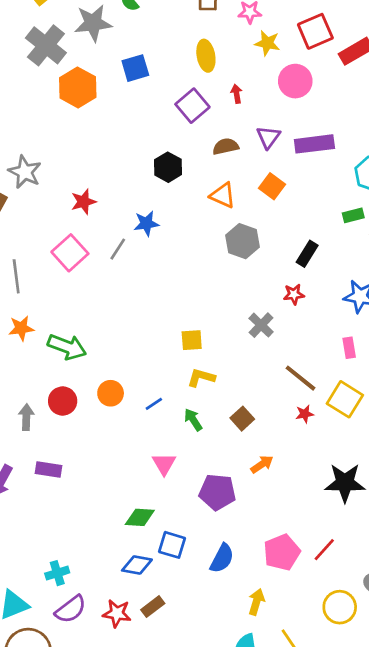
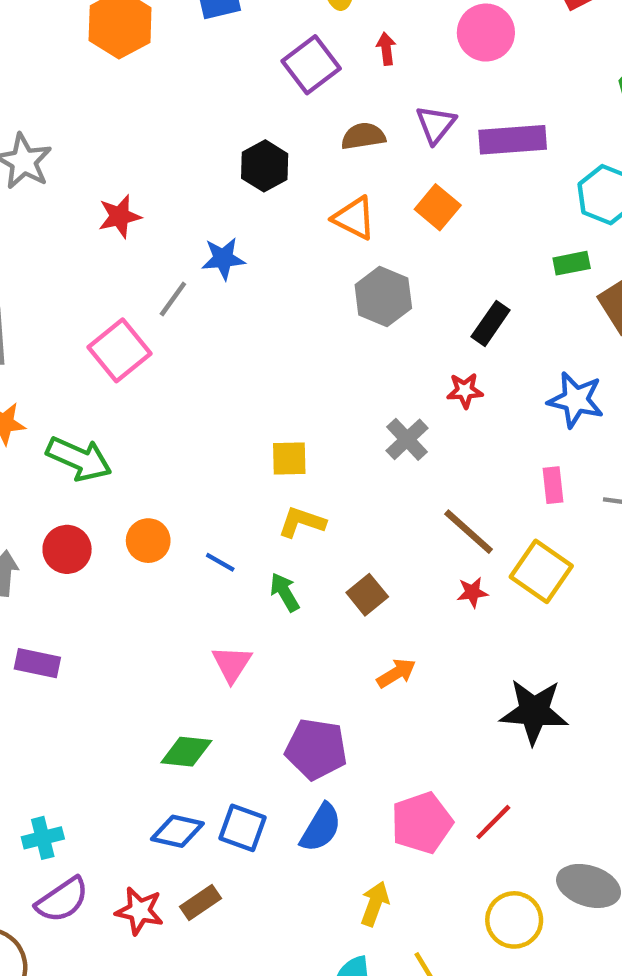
pink square: (70, 253) -> (119, 350), moved
blue line: (154, 404) -> (220, 562), turned 60
purple pentagon: (217, 492) -> (316, 749), moved
blue square: (172, 545) -> (243, 828), moved

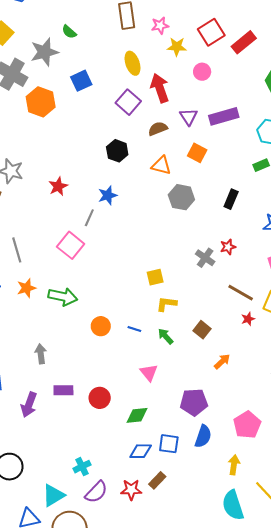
pink circle: (486, 33) -> (202, 72), size x0.7
red arrow: (386, 49) -> (160, 88), size x2.0
red star: (465, 391) -> (228, 247), moved
red circle: (67, 549) -> (100, 398), moved

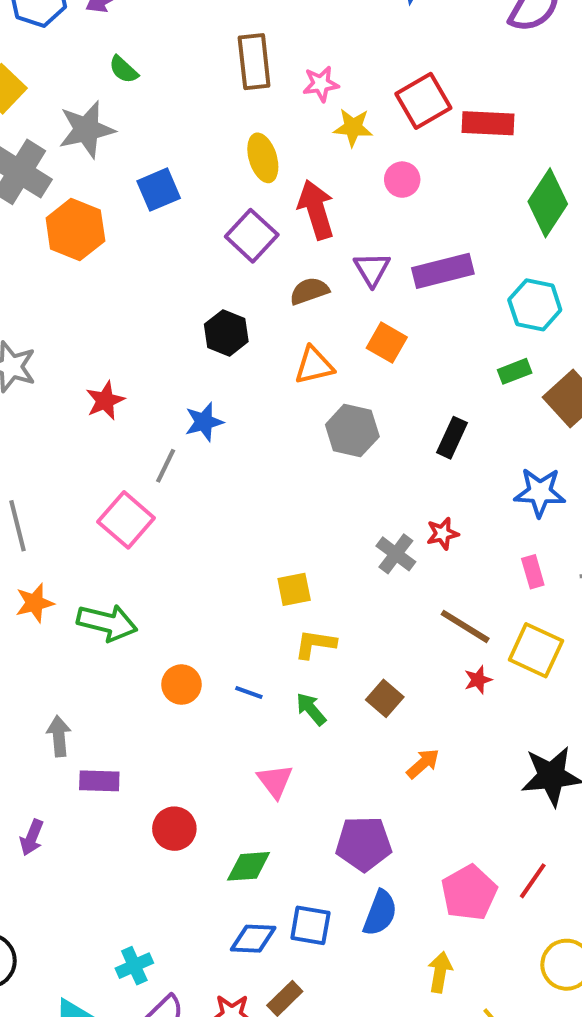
green semicircle: (69, 32) -> (123, 70), moved
red rectangle: (244, 42) -> (488, 123), turned 40
orange triangle: (161, 165) -> (314, 365), turned -30
purple rectangle: (63, 390) -> (99, 781), moved
purple arrow: (29, 405) -> (32, 838), size x0.7

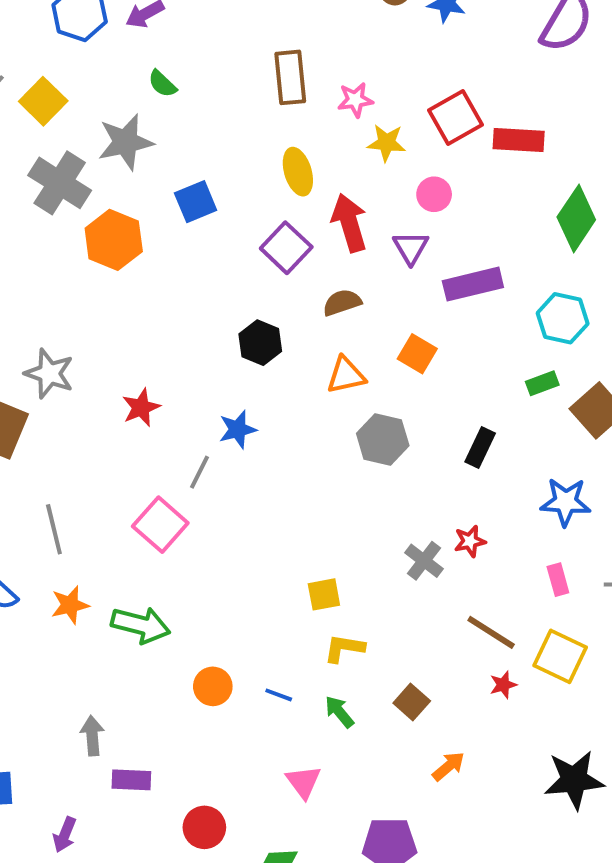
purple triangle: (372, 269) -> (411, 248), moved

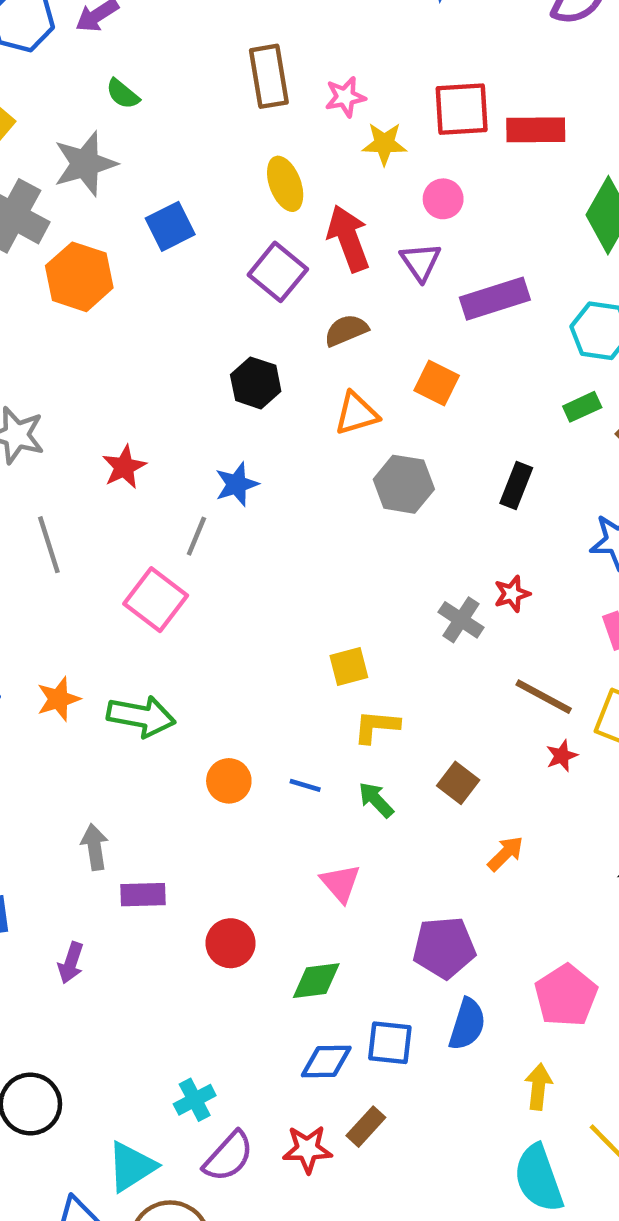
red square: (456, 117) -> (462, 109), turned 30
gray line: (54, 529) -> (49, 545), moved

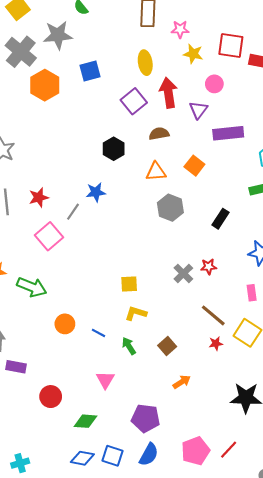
red star: (124, 467) -> (39, 197), moved

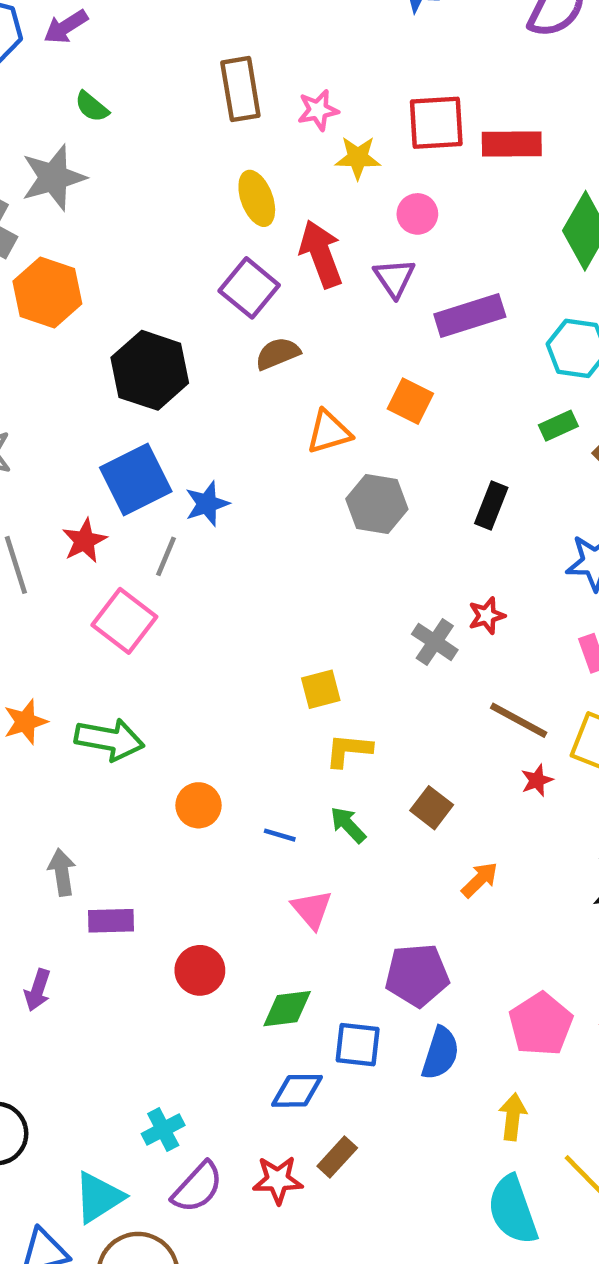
blue square: (90, 71) -> (136, 479), moved, size x1.4
brown semicircle: (159, 134) -> (278, 354), moved
black hexagon: (114, 149) -> (150, 370), moved, size x1.5
blue line: (99, 333) -> (280, 835), moved
blue square: (113, 456) -> (358, 1045), moved

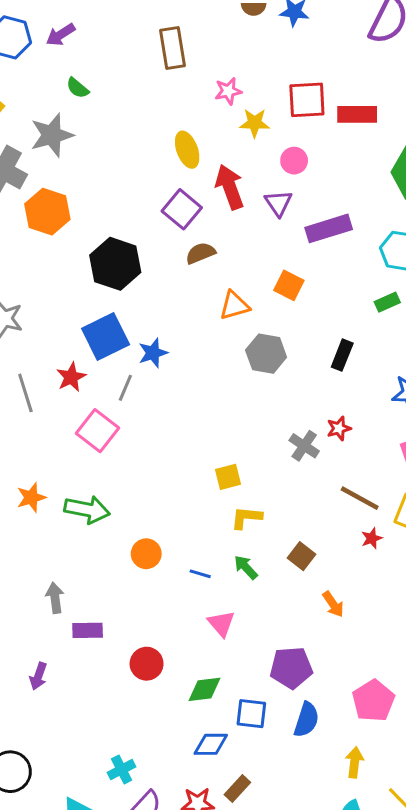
brown rectangle: (240, 89) -> (172, 48), moved
orange arrow: (480, 880) -> (333, 604), turned 100

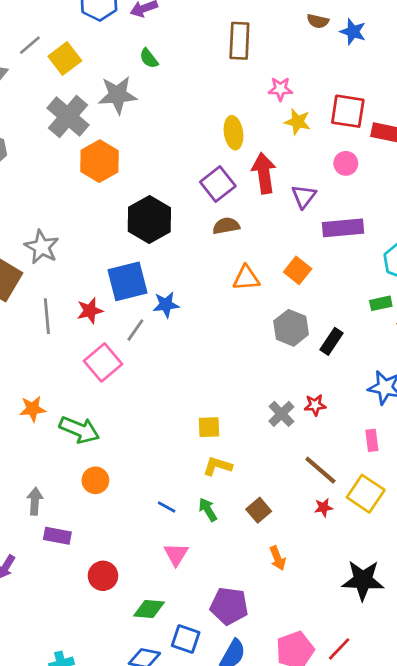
pink circle: (294, 161) -> (346, 163), moved
gray hexagon: (266, 354) -> (291, 328), moved
orange circle: (146, 554) -> (95, 480), moved

